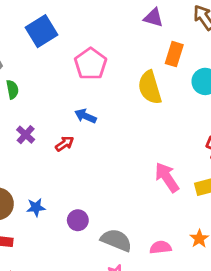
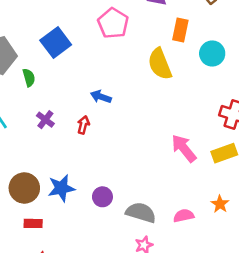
blue square: (41, 31) -> (56, 43), moved
pink pentagon: (91, 64) -> (113, 23), moved
red arrow: (65, 144) -> (83, 125), turned -36
blue star: (36, 207) -> (61, 188), size x1.5

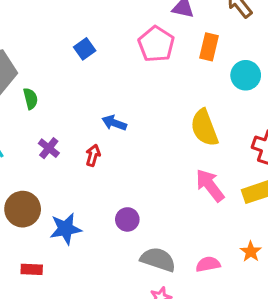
pink pentagon: (113, 23) -> (156, 44), moved
blue square: (56, 43) -> (85, 49), moved, size x0.6
yellow semicircle: (160, 64) -> (204, 128), moved
brown circle: (24, 188) -> (23, 209), moved
purple circle: (102, 197) -> (127, 219), moved

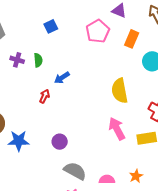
green semicircle: (31, 99) -> (38, 60), moved
blue arrow: (114, 123) -> (62, 78), turned -63
purple cross: (49, 148) -> (17, 60), moved, turned -32

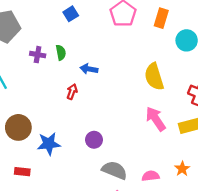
blue arrow: (62, 78) -> (89, 69), turned 49

